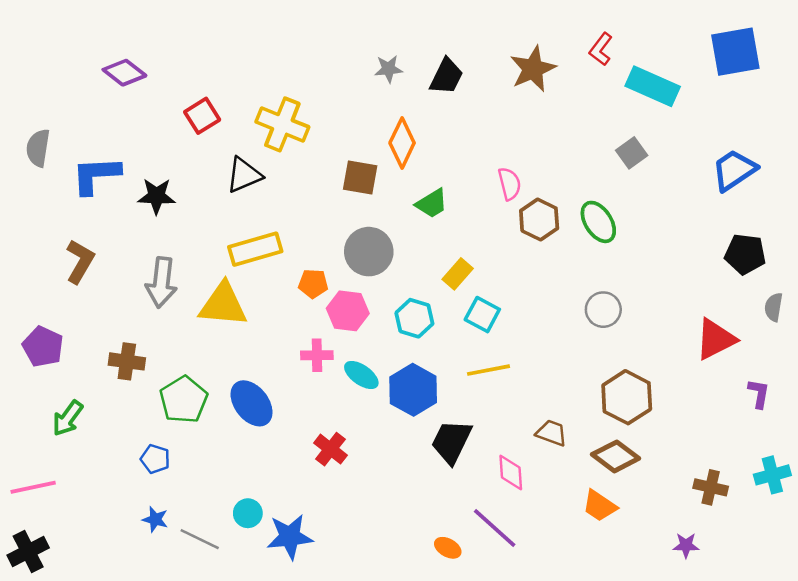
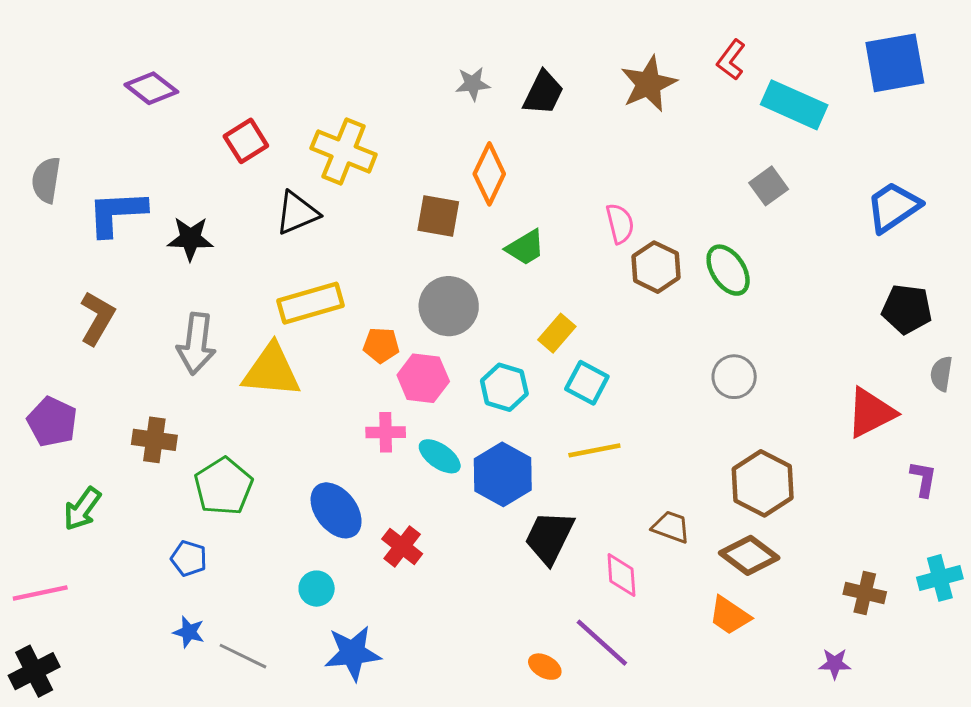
blue ellipse: (252, 403) -> (336, 510), moved
cyan circle: (248, 513) -> (317, 589), moved

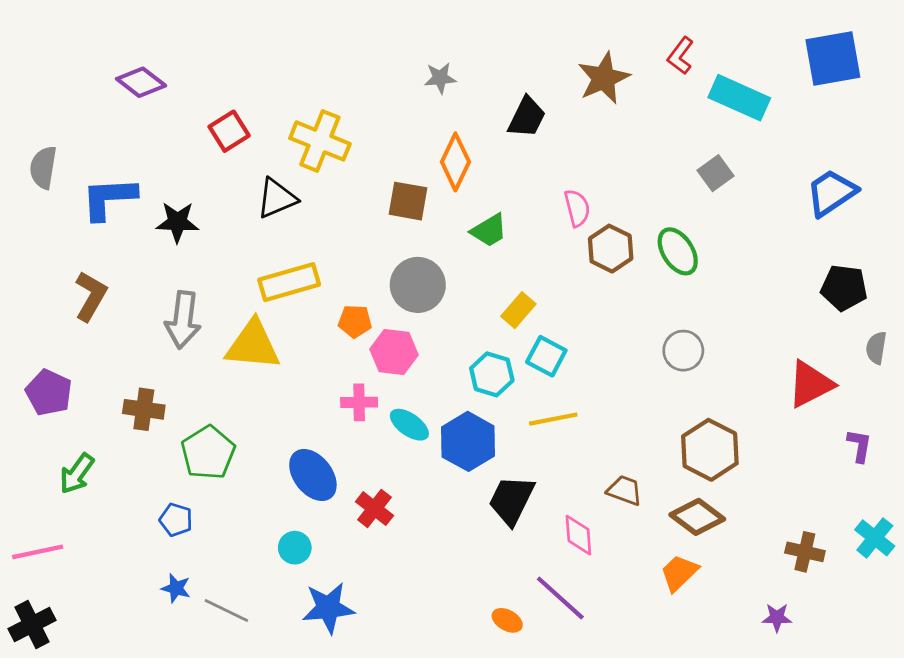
black trapezoid: (543, 93) -> (527, 117), moved
cyan hexagon: (504, 387) -> (492, 374), moved
cyan cross: (940, 578) -> (875, 538), turned -36
orange trapezoid: (730, 616) -> (679, 573), turned 102

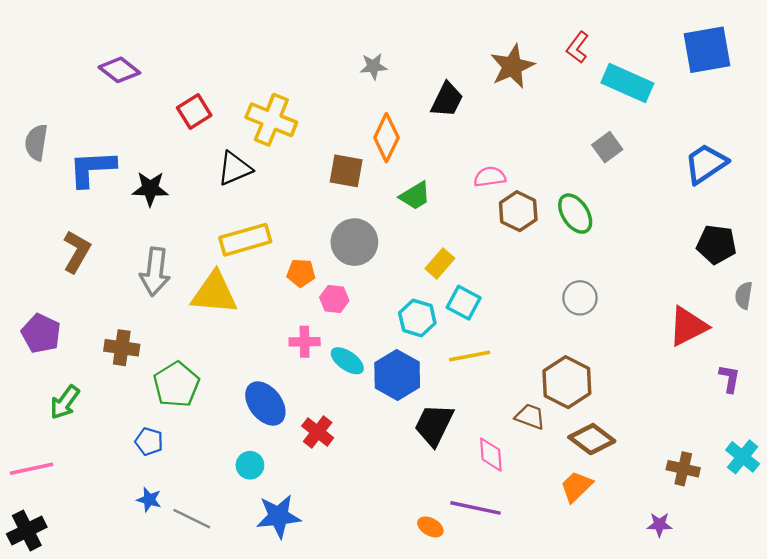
pink semicircle: (577, 208) -> (490, 177), turned -84
pink hexagon: (394, 352) -> (334, 299), size x0.7
brown hexagon: (710, 450) -> (567, 382), moved
purple line: (560, 598) -> (475, 508), turned -30

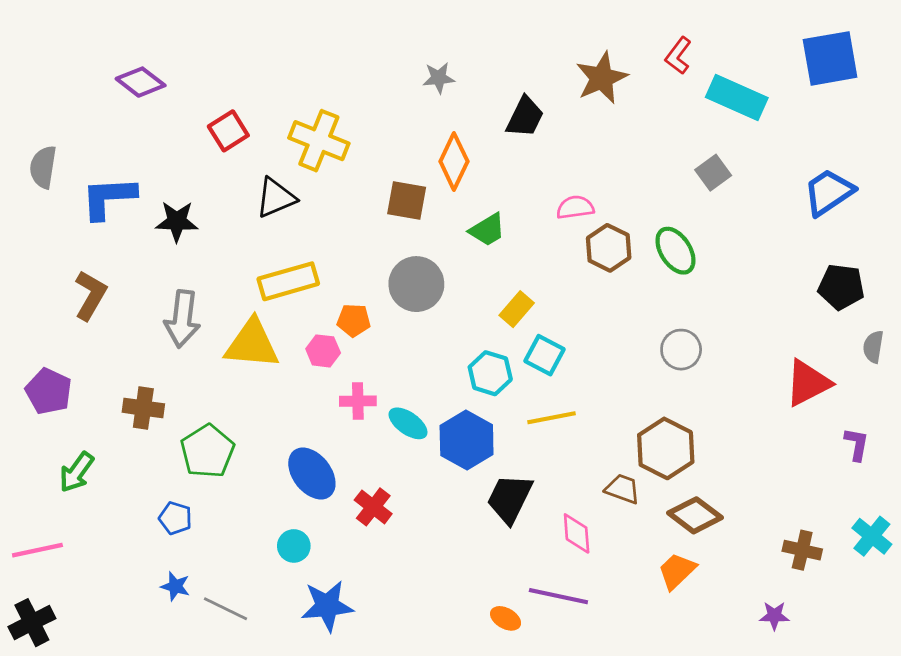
pink hexagon: (334, 299) -> (323, 351), moved

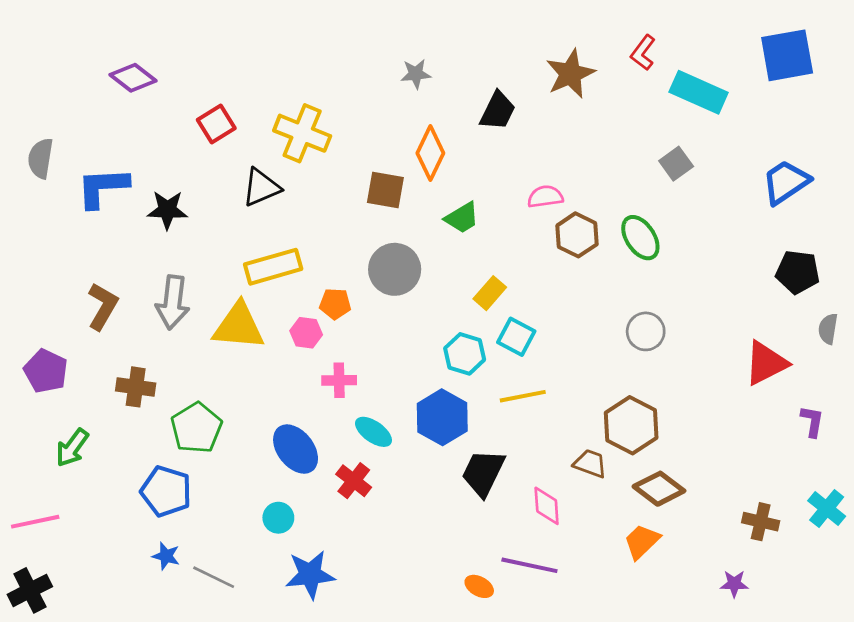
brown L-shape: (90, 295) -> (103, 306), moved
cyan ellipse: (408, 423) -> (373, 432), moved
blue pentagon: (175, 518) -> (166, 491), size x1.6

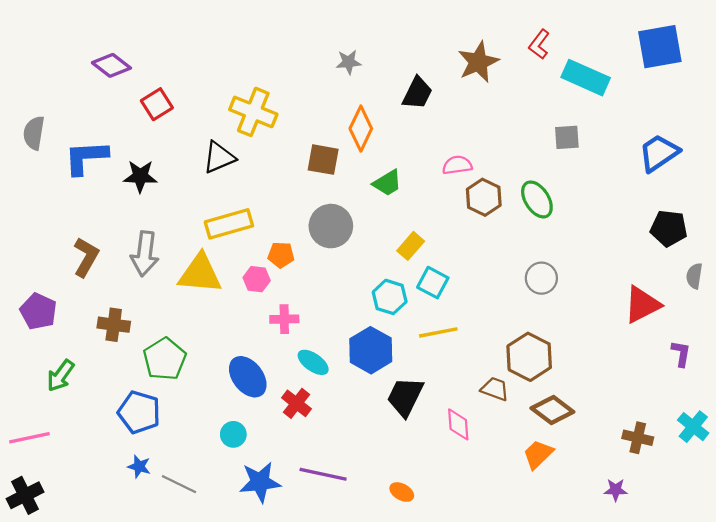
red square: (216, 124) -> (157, 104), moved
gray square: (676, 164) -> (567, 137), turned 32
purple line: (529, 565) -> (323, 474), moved

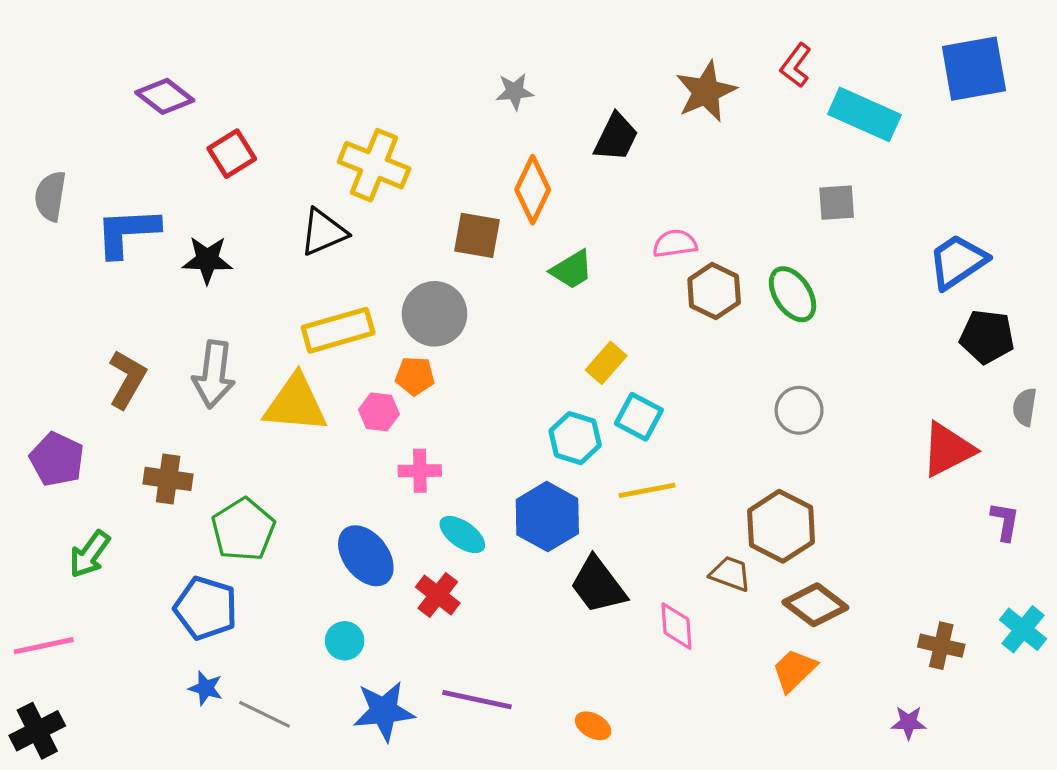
blue trapezoid: (659, 153) -> (958, 262), moved
gray circle: (331, 226) -> (435, 314), moved
black trapezoid: (405, 397) -> (598, 585), turned -63

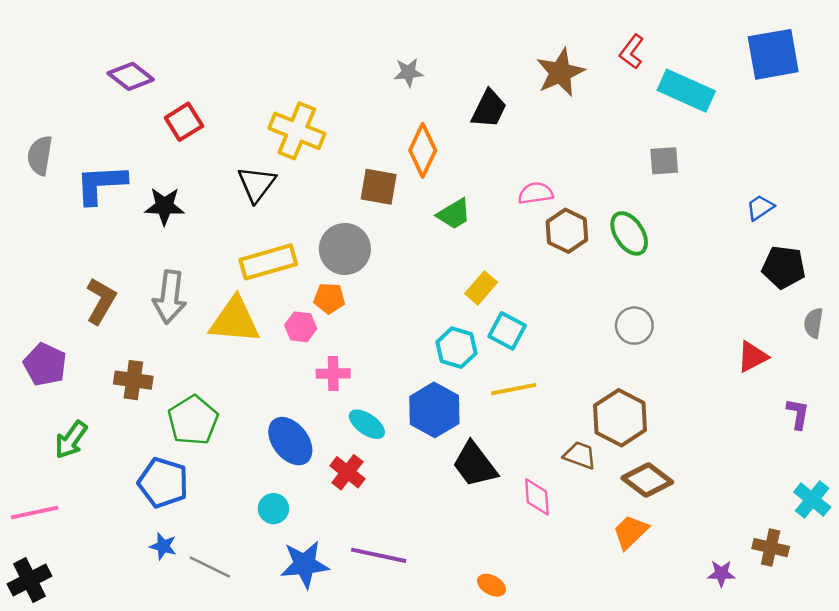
black triangle: (323, 232) -> (257, 184), turned -30
blue trapezoid: (958, 262) -> (760, 207), size x0.6
red triangle: (948, 450) -> (752, 357), size x0.7
brown cross: (941, 646) -> (771, 548), moved
orange ellipse: (593, 726) -> (492, 585), moved

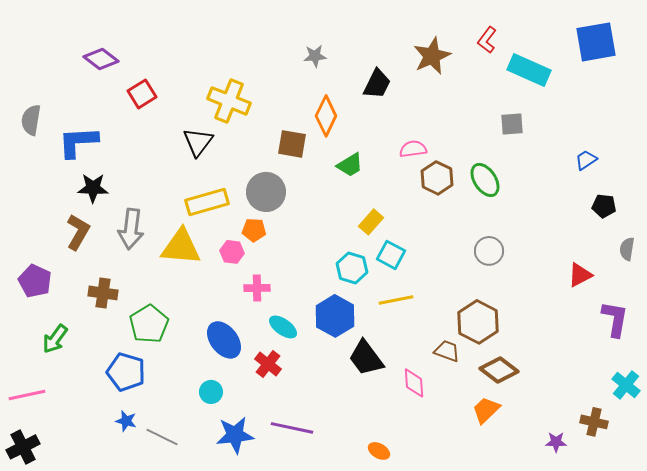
black star: (164, 206) -> (93, 188), moved
black pentagon: (784, 267) -> (604, 206), size x0.7
purple L-shape: (798, 414) -> (615, 319), size x1.5

